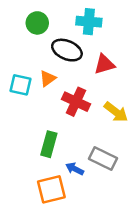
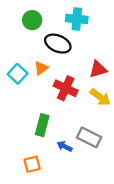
red triangle: (104, 64) -> (98, 69), moved
cyan square: (20, 85) -> (18, 74), turned 30
orange square: (51, 189) -> (32, 164), moved, size x0.7

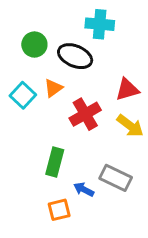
green circle: (32, 20) -> (34, 45), moved
red cross: (66, 88) -> (85, 114), turned 35
orange square: (32, 164) -> (59, 210), moved

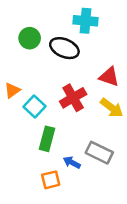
orange triangle: (53, 88) -> (12, 90), moved
red triangle: (127, 89) -> (109, 77), turned 35
cyan square: (23, 95) -> (35, 107), moved

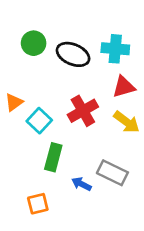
cyan cross: (86, 21) -> (115, 49), moved
red triangle: (109, 77) -> (124, 87), turned -35
orange square: (51, 180) -> (38, 204), moved

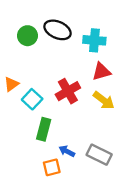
black ellipse: (73, 54) -> (58, 30), moved
gray rectangle: (112, 173) -> (99, 155), moved
orange square: (38, 204) -> (52, 167), moved

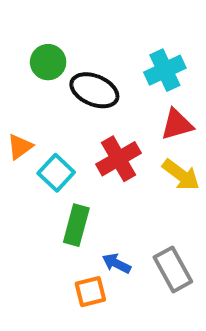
black ellipse: (58, 30) -> (94, 90), moved
cyan cross: (94, 40) -> (165, 70), turned -30
gray rectangle: (99, 155) -> (173, 269), turned 35

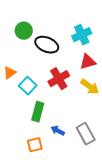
orange square: (90, 292) -> (35, 145), moved

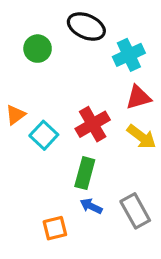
black ellipse: (47, 45) -> (86, 27), moved
green rectangle: (38, 112) -> (85, 173), moved

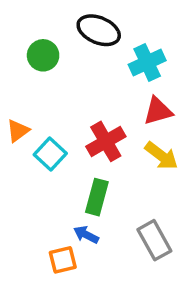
blue arrow: (91, 206) -> (86, 235), moved

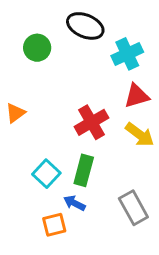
cyan square: (50, 154) -> (46, 174), moved

